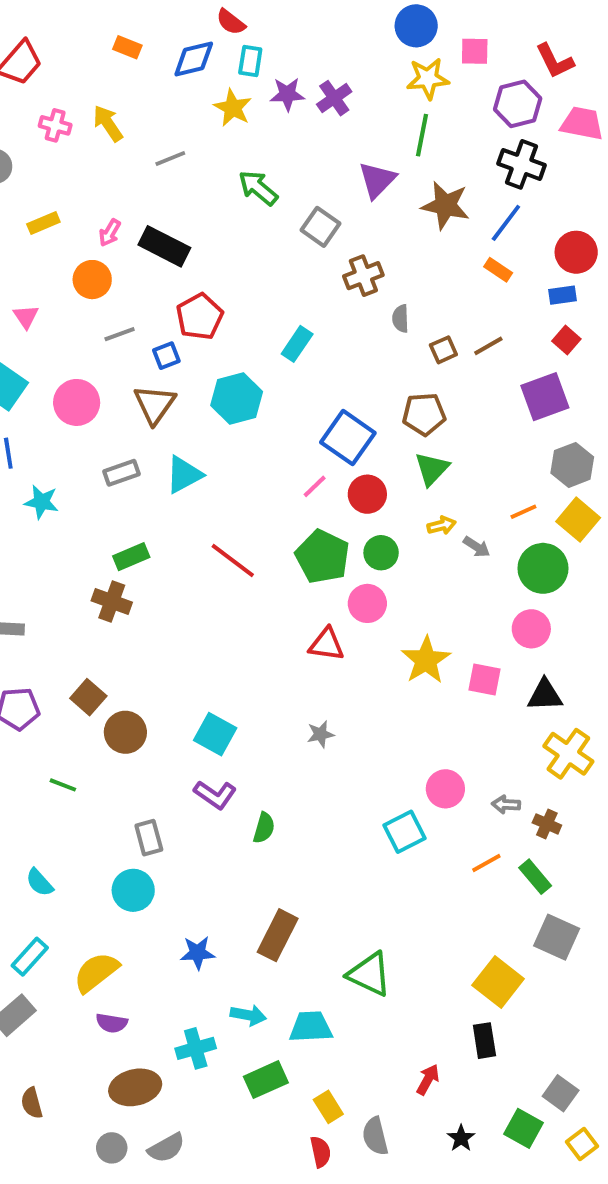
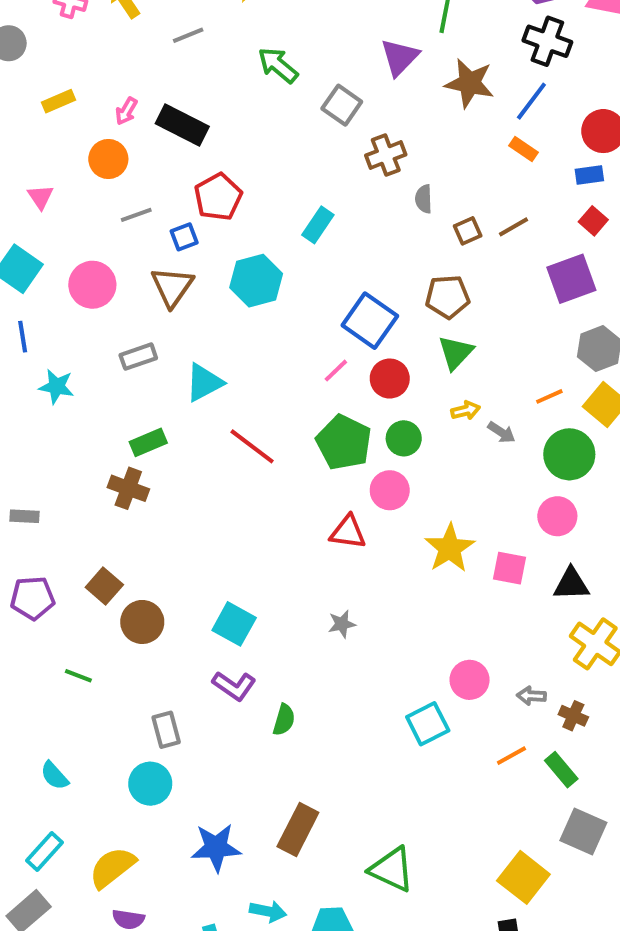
cyan triangle: (184, 475) -> (204, 383), moved
blue star: (198, 953) -> (216, 847), size x1.4

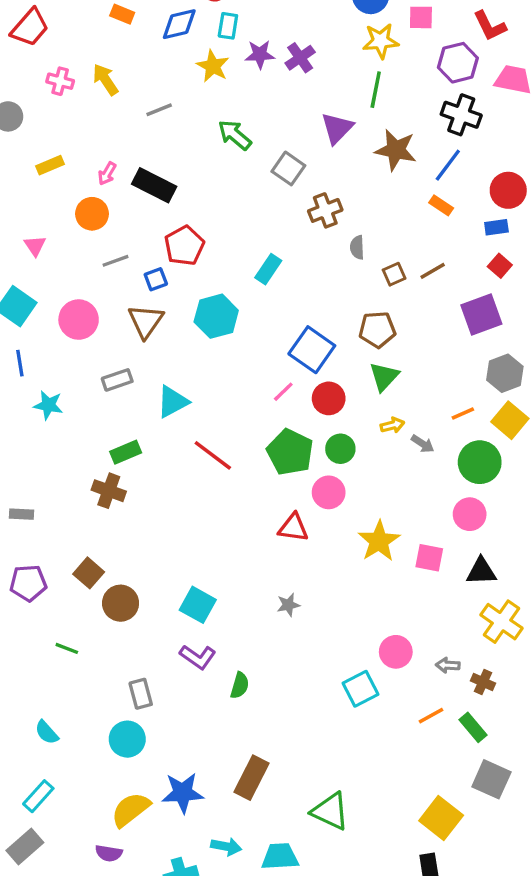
yellow semicircle: (112, 867) -> (131, 810), moved

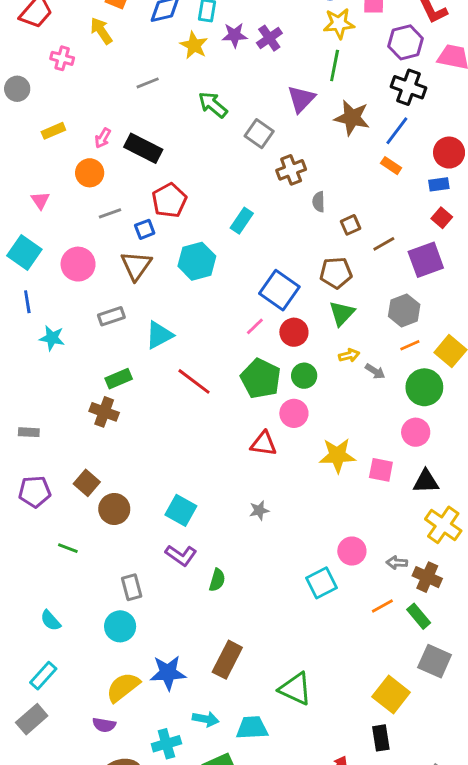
yellow arrow: (105, 80) -> (101, 31), moved
brown line: (433, 271) -> (384, 244), moved
gray hexagon: (505, 373) -> (404, 310), moved
yellow star: (379, 541) -> (337, 455), turned 30
brown cross: (483, 682) -> (427, 577), size x1.4

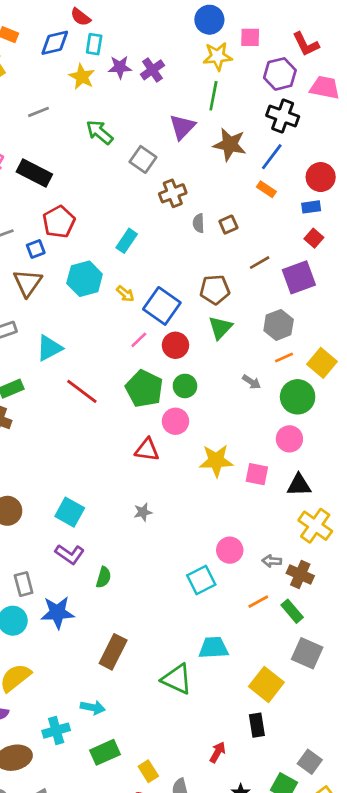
brown square: (350, 225) -> (228, 225), moved
yellow arrow: (349, 355) -> (125, 294), moved, turned 54
blue star: (168, 673) -> (57, 613), moved
cyan trapezoid: (252, 728) -> (213, 648), moved

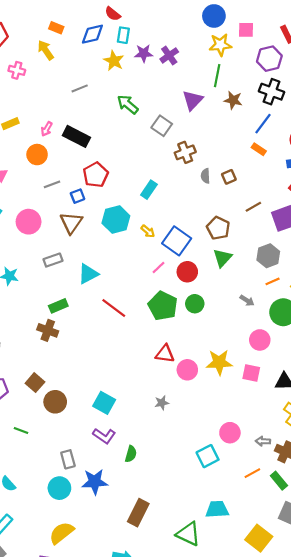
brown star: (230, 144) -> (233, 100), moved, size x0.7
brown pentagon: (215, 290) -> (218, 228), turned 30
pink circle: (175, 421) -> (187, 370), moved
pink circle: (289, 439) -> (260, 340), moved

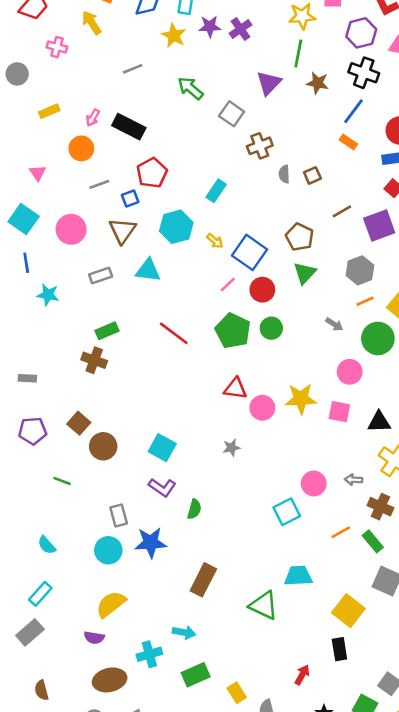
cyan triangle: (88, 274) -> (148, 270), moved, turned 35
gray arrow: (263, 441) -> (354, 480), moved

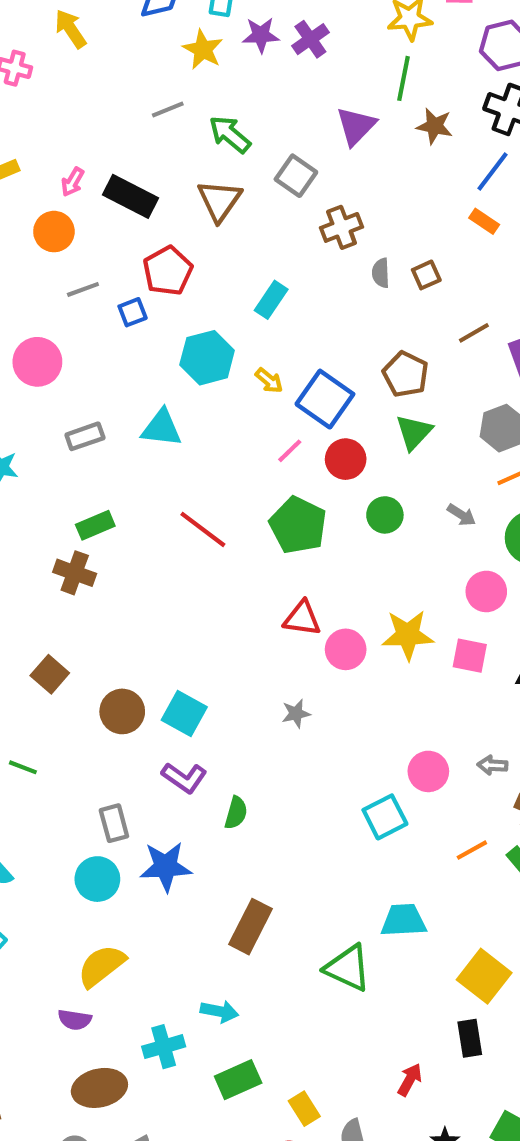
gray line: (133, 69) -> (168, 109), moved
brown triangle: (122, 231) -> (219, 201), moved
green circle: (271, 328) -> (385, 515), moved
brown circle: (103, 446) -> (122, 711), moved

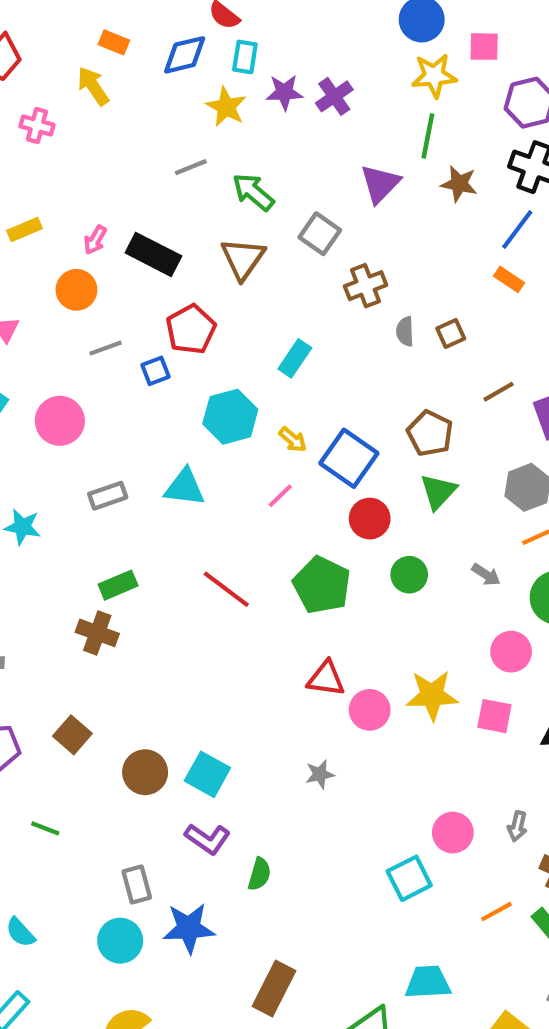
pink line: (290, 451) -> (280, 496), moved
gray arrow: (492, 765) -> (517, 826), turned -80

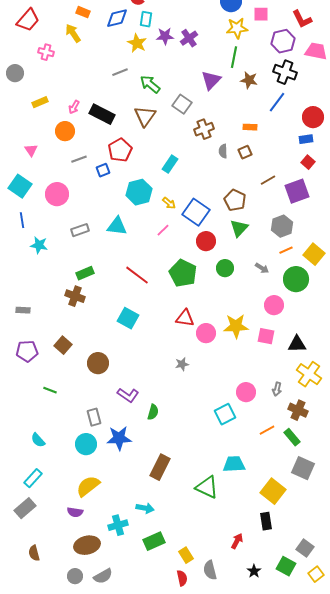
orange rectangle: (509, 279) -> (250, 127), moved, turned -32
cyan square: (207, 774) -> (128, 318), moved

